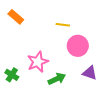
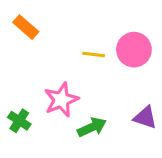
yellow line: (63, 25) -> (94, 54), moved
pink circle: (78, 46) -> (134, 50), moved

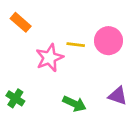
pink star: (61, 100) -> (49, 58), moved
green arrow: (92, 127) -> (74, 104), turned 50

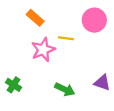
orange rectangle: (21, 22) -> (35, 18), moved
pink circle: (109, 41) -> (94, 20), moved

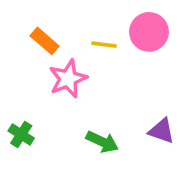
orange rectangle: (35, 18) -> (45, 41), moved
yellow line: (66, 38) -> (104, 45), moved

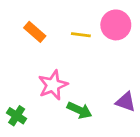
pink star: (68, 79) -> (53, 85), moved
green cross: (21, 134) -> (17, 116), moved

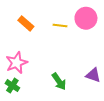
pink star: (53, 85) -> (17, 63), moved
green arrow: (79, 110) -> (59, 81), turned 30

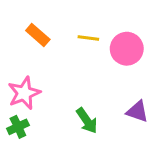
pink circle: (86, 18) -> (127, 49), moved
green cross: (12, 86) -> (18, 127), turned 32

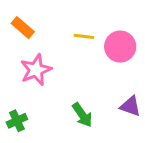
orange rectangle: (38, 35) -> (23, 28), moved
pink star: (24, 93) -> (36, 70), moved

